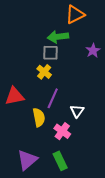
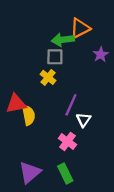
orange triangle: (75, 15) -> (80, 28), moved
purple line: (53, 98) -> (71, 105), moved
yellow semicircle: (39, 117) -> (29, 115), moved

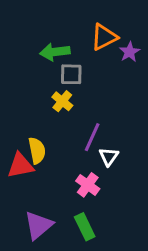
green arrow: (63, 40) -> (55, 52), moved
purple star: (101, 55) -> (130, 52), moved
red triangle: (16, 104) -> (20, 165), moved

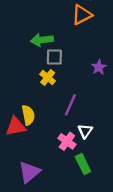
orange triangle: (104, 37) -> (82, 15), moved
purple star: (130, 52) -> (99, 67), moved
white triangle: (109, 157) -> (85, 131), moved
green rectangle: (85, 227) -> (83, 164), moved

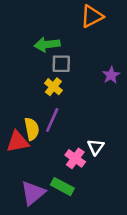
purple line: (70, 105) -> (52, 120), moved
green rectangle: (83, 164) -> (62, 187), moved, turned -36

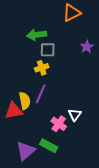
purple star: (111, 75) -> (87, 47), moved
yellow cross: (53, 87) -> (42, 68), turned 32

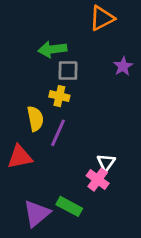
yellow cross: (42, 68) -> (59, 96), turned 32
yellow semicircle: (25, 101) -> (35, 119), moved
pink cross: (59, 124) -> (98, 180), moved

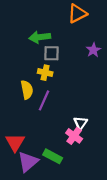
red triangle: (20, 157) -> (15, 142), moved, turned -48

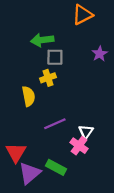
yellow cross: (45, 73) -> (48, 78), turned -32
purple line: (44, 100) -> (55, 124), moved, turned 42

